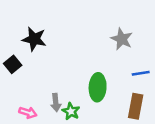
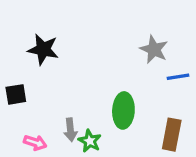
black square: (13, 64) -> (16, 94), moved, turned 30
blue line: (141, 73) -> (178, 77), moved

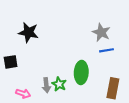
blue line: (178, 77) -> (107, 50), moved
green star: (90, 141) -> (59, 84), moved

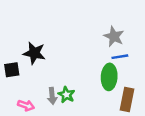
black star: (28, 32) -> (34, 53), moved
green ellipse: (81, 72) -> (109, 77), moved

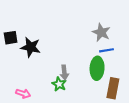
black square: (12, 70) -> (11, 38), moved
gray arrow: (52, 96) -> (64, 72), moved

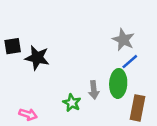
blue line: (107, 50) -> (130, 62), turned -32
gray arrow: (64, 72) -> (94, 90), moved

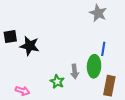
gray star: (123, 40) -> (98, 13), moved
blue line: (130, 62) -> (103, 49), turned -40

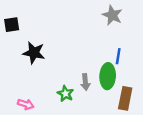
black square: (10, 37) -> (12, 25), moved

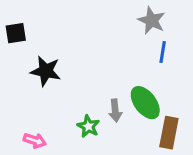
blue line: (118, 56) -> (163, 52), moved
green ellipse: (108, 76) -> (145, 103), turned -40

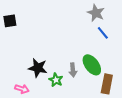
blue line: (163, 52) -> (103, 33), turned -48
black star: (46, 71) -> (38, 68), moved

